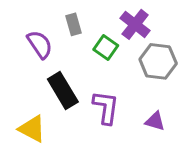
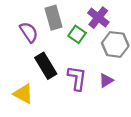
gray rectangle: (74, 24) -> (54, 18), size x1.5
purple triangle: (155, 121) -> (106, 80), moved, turned -48

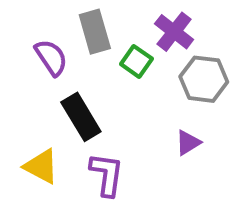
purple L-shape: (77, 78) -> (107, 174), moved

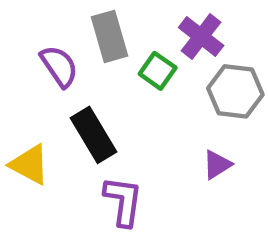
yellow triangle: (41, 166) -> (29, 165), moved

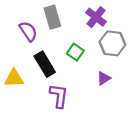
green square: (158, 71) -> (75, 52), moved
yellow triangle: (29, 165) -> (14, 78), turned -30

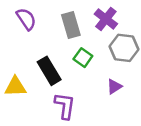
gray rectangle: (52, 17) -> (71, 25), moved
purple semicircle: (28, 31) -> (26, 19), moved

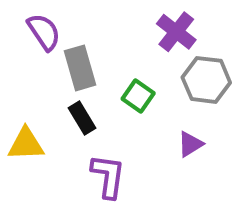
gray rectangle: (71, 25) -> (80, 68), moved
black rectangle: (49, 71) -> (82, 118), size x0.7

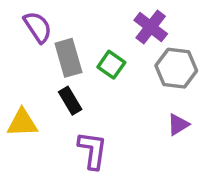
green square: (138, 96) -> (111, 65), moved
purple triangle: (190, 144) -> (178, 125), moved

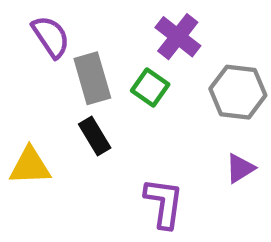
purple cross: (151, 27) -> (178, 37), moved
purple L-shape: (92, 150) -> (164, 203), moved

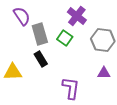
purple triangle: (240, 168) -> (104, 73), turned 32

